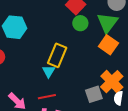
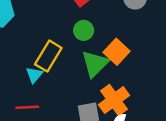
green circle: (80, 23) -> (84, 30), moved
green triangle: (107, 23) -> (95, 64), moved

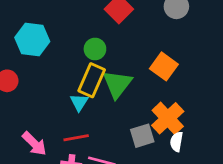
green circle: (84, 30) -> (95, 49), moved
green triangle: (95, 64) -> (117, 84), moved

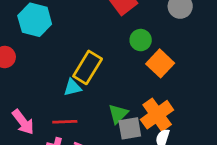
green circle: (95, 49) -> (141, 40), moved
green triangle: (117, 84) -> (118, 114), moved, size x0.7
cyan triangle: (79, 102) -> (72, 87), turned 36

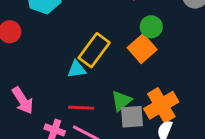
orange square: (160, 63) -> (142, 49), moved
red line: (65, 122) -> (81, 108), moved

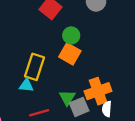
cyan triangle: (77, 69) -> (26, 85), turned 32
orange cross: (161, 105) -> (98, 91), turned 30

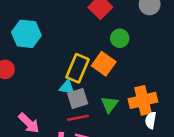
orange square: (70, 54) -> (104, 64), moved
gray square: (79, 107) -> (78, 99), moved

